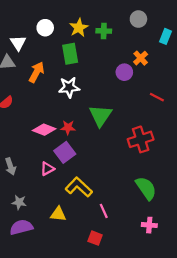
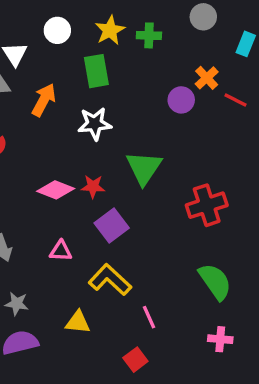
red line: (157, 97) -> (236, 100), moved
purple square: (65, 152) -> (112, 226), moved
pink triangle: (47, 169) -> (61, 251), turned 32
red square: (95, 238) -> (135, 360), turned 32

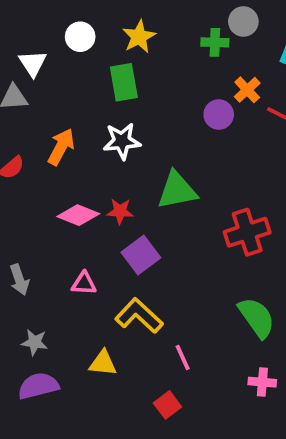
green cross: (149, 35) -> (215, 42), moved
orange arrow: (44, 100) -> (61, 147), moved
green triangle: (144, 168) -> (177, 190), turned 45

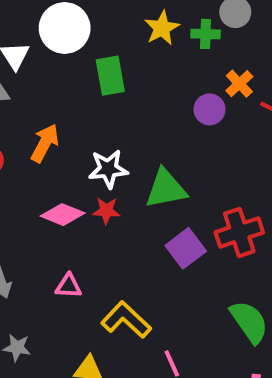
white circle: (80, 37) -> (65, 28), size x1.6
yellow star: (139, 37) -> (162, 28), moved
white star: (122, 141) -> (108, 169), moved
purple square: (141, 255) -> (186, 248), moved

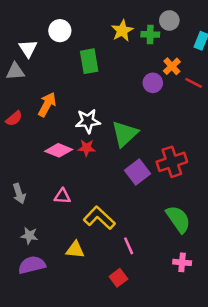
white circle: (65, 28) -> (60, 31), size x0.7
green triangle: (166, 189) -> (125, 134), turned -32

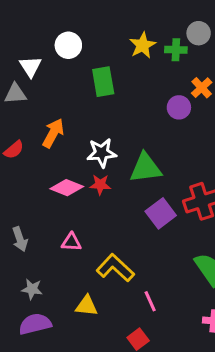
green triangle: (125, 134) -> (146, 168), turned 36

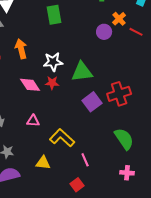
orange arrow: (53, 133) -> (21, 49), turned -42
pink diamond: (67, 188) -> (30, 85), turned 35

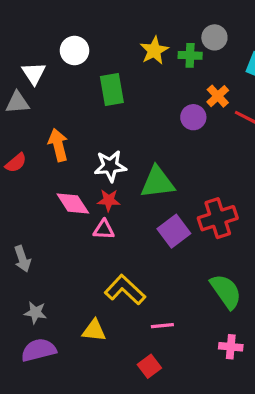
pink triangle: (33, 121) -> (104, 230), moved
pink line: (85, 160) -> (162, 326), turned -72

